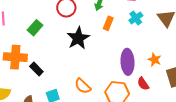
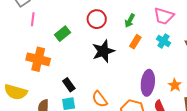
cyan cross: (136, 18) -> (163, 41), turned -32
black rectangle: (36, 69) -> (69, 85), moved

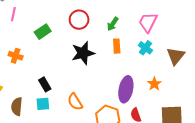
pink trapezoid: (164, 16) -> (148, 22), turned 95
orange rectangle: (135, 42) -> (117, 46), turned -40
orange cross: (38, 59) -> (16, 56), size x0.6
orange star: (175, 85) -> (154, 84), moved

